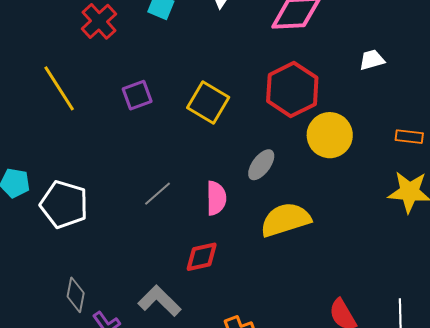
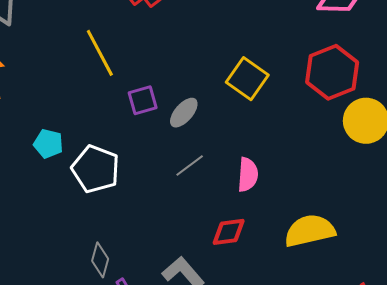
purple square: (137, 95) -> (143, 100), moved
gray ellipse: (261, 165) -> (184, 113), moved
yellow semicircle: (285, 220) -> (310, 231), moved

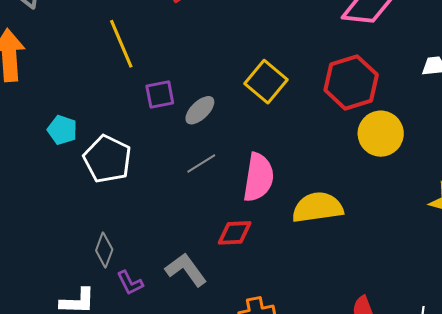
pink semicircle: (248, 175) -> (258, 177), size x1.4
yellow semicircle: (310, 231) -> (318, 207), moved

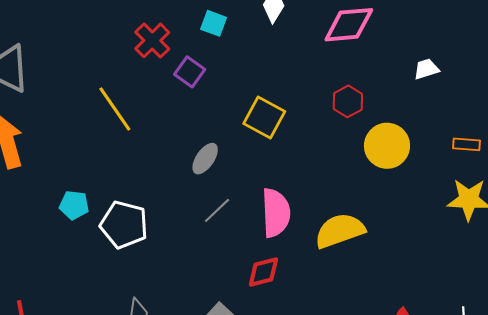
red hexagon: (351, 82) -> (348, 101), size x0.6
purple square: (160, 94) -> (190, 72), moved, turned -32

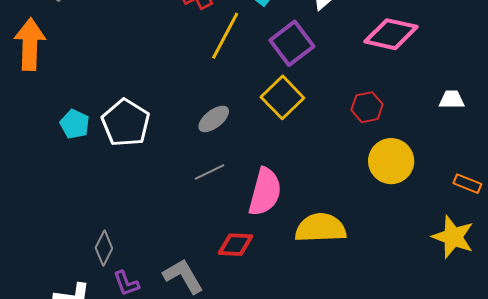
purple square: (190, 72) -> (292, 43), moved, size x1.4
yellow line: (115, 109) -> (225, 36), moved, turned 45
white pentagon: (124, 225) -> (126, 123), moved

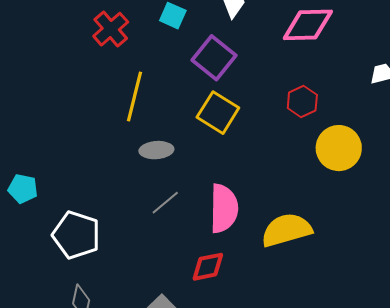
yellow line: (225, 36) -> (135, 96), moved
gray ellipse: (214, 119) -> (156, 150), turned 48
white pentagon: (126, 123) -> (76, 235), moved

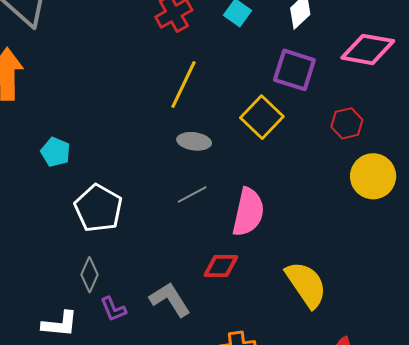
purple square: (214, 58) -> (294, 70), moved, turned -33
yellow semicircle: (286, 230) -> (306, 284), moved, turned 60

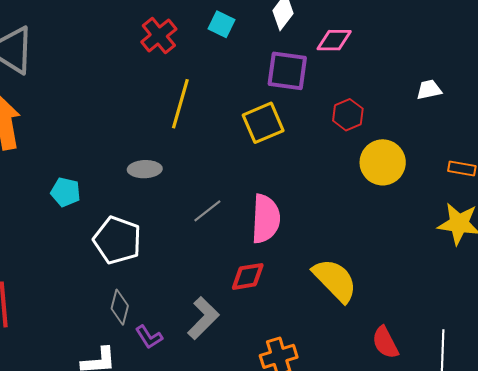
pink diamond: (368, 49) -> (334, 40), moved, size x0.7
yellow square: (262, 117) -> (263, 123), turned 33
gray ellipse: (194, 141) -> (145, 169), moved
gray L-shape: (170, 299) -> (203, 318), turned 87

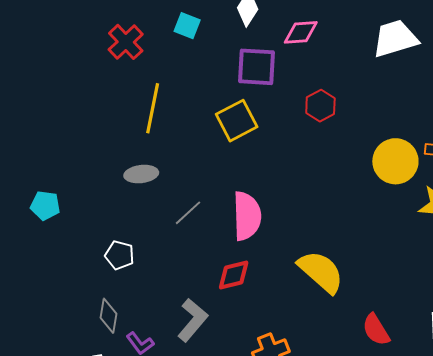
white trapezoid: (429, 90) -> (395, 38), moved, size x1.8
yellow circle: (383, 162) -> (395, 161), moved
gray ellipse: (145, 169) -> (141, 174), moved
white pentagon: (117, 240) -> (120, 255), moved, size x0.6

